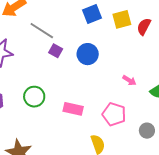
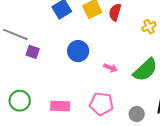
blue circle: (88, 54) -> (78, 51), moved

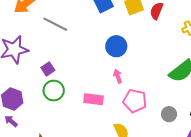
purple square: (33, 52) -> (48, 69), moved, turned 32
pink arrow: (110, 68) -> (118, 76), moved, turned -136

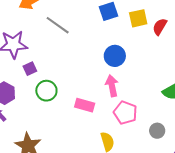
purple square: (48, 69) -> (30, 69), moved
pink arrow: (118, 76) -> (112, 86), size x1.5

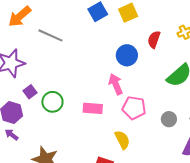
red semicircle: (160, 27) -> (154, 39), moved
blue circle: (115, 56) -> (127, 55), moved
purple square: (30, 69) -> (30, 92), moved

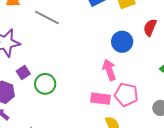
pink rectangle: (93, 108) -> (100, 99), moved

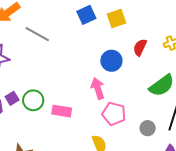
purple square: (23, 73) -> (12, 98), moved
pink rectangle: (100, 99) -> (62, 111), moved

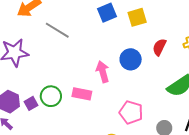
pink arrow: (98, 88) -> (103, 72), moved
purple square: (12, 98) -> (31, 103), moved
pink rectangle: (62, 111) -> (82, 94), moved

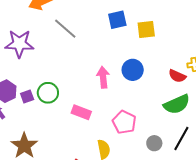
red semicircle: (159, 47) -> (177, 76), moved, turned -102
pink rectangle: (82, 94) -> (81, 112), moved

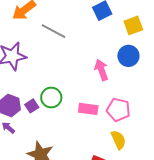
yellow square: (146, 29) -> (133, 25), moved
pink pentagon: (124, 122) -> (118, 110), moved

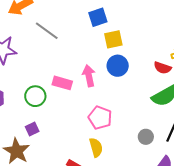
yellow square: (133, 25) -> (113, 39), moved
purple square: (32, 106) -> (32, 129), moved
pink rectangle: (88, 109) -> (62, 83), moved

